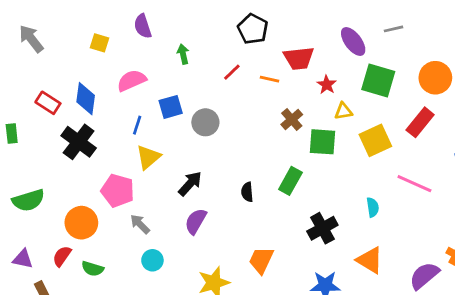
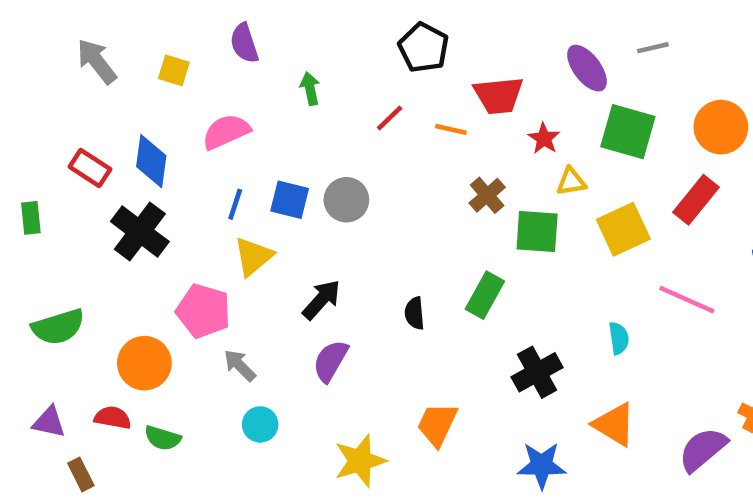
gray arrow: (31, 39) -> (97, 61), moved
blue square: (171, 107) -> (290, 200), moved, turned 30
red semicircle: (62, 256) -> (113, 418), turned 65

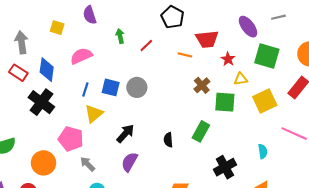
gray arrow: (97, 61) -> (21, 42), moved, turned 30
red line: (390, 118) -> (146, 45), moved

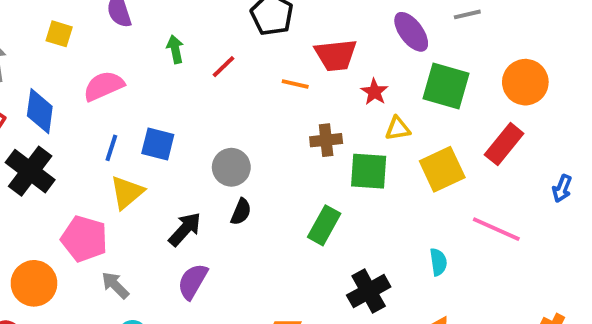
brown cross: (202, 85) -> (326, 140), turned 35
gray circle: (137, 87) -> (231, 167), moved
black semicircle: (168, 140) -> (241, 212), moved, turned -152

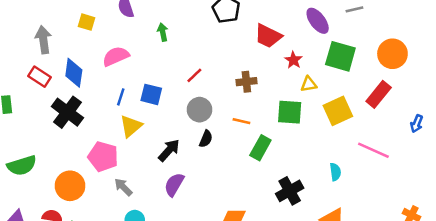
red trapezoid: (336, 55) -> (268, 36), turned 32
red line: (224, 67) -> (194, 75), moved
orange line: (295, 84) -> (241, 121), moved
brown cross: (326, 140) -> (246, 82), moved

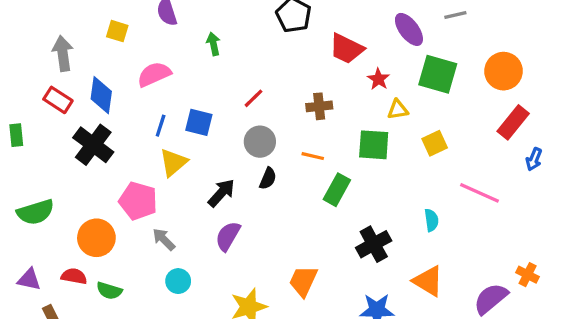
red rectangle: (379, 94) -> (513, 122), moved
yellow square: (338, 111) -> (435, 143), size x0.7

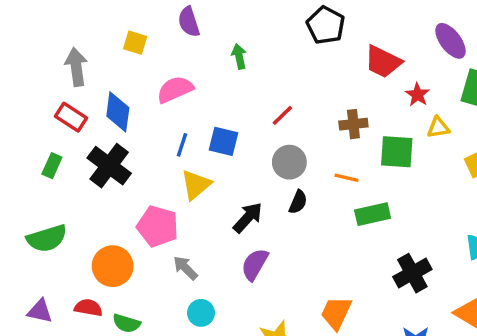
green rectangle: (16, 135) -> (52, 166), moved, turned 30
green square: (374, 145) -> (397, 152), moved
green rectangle: (337, 190) -> (373, 214), turned 48

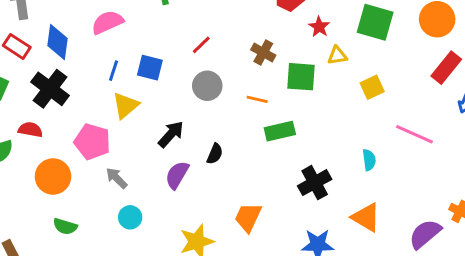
brown cross: (353, 124) -> (263, 52), turned 35
black semicircle: (298, 202) -> (215, 154), moved
red semicircle: (88, 308) -> (30, 130), moved

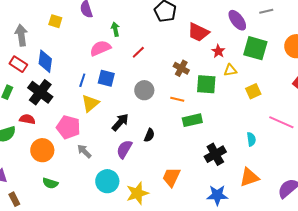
pink semicircle: (107, 22) -> (100, 48), moved
red line: (201, 45) -> (138, 52), moved
cyan circle: (130, 217) -> (107, 181), moved, size x1.5
orange triangle: (366, 217) -> (249, 177), turned -50

